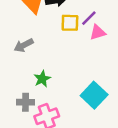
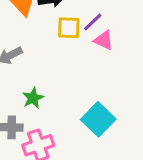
pink triangle: (98, 32) -> (104, 40), turned 42

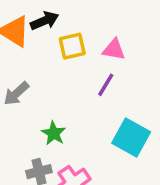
purple line: (93, 22) -> (106, 85), moved

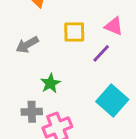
yellow square: (72, 46) -> (74, 32), moved

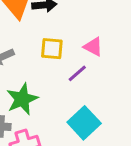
green star: (50, 83) -> (22, 99), size x1.5

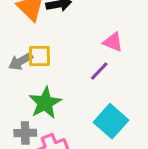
yellow square: (52, 49) -> (39, 56), moved

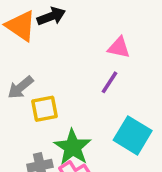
yellow square: (39, 56) -> (44, 109), moved
green star: (45, 103) -> (73, 147), moved

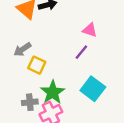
yellow square: (44, 109) -> (37, 65), turned 30

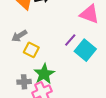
pink triangle: (90, 30) -> (89, 14), moved, size x1.5
cyan square: (93, 89) -> (85, 50), moved

